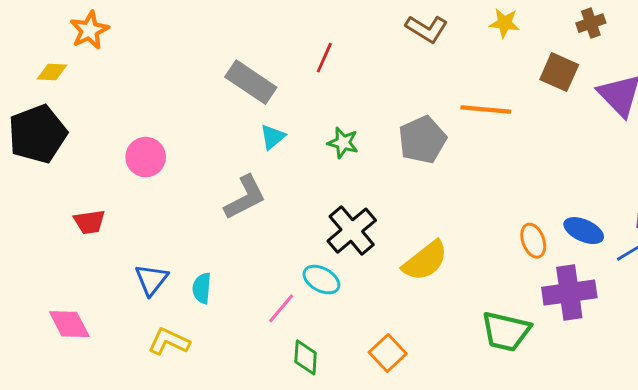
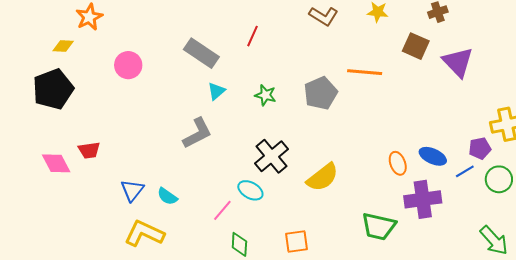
pink circle: (146, 157) -> (128, 65), moved
cyan semicircle: (202, 288) -> (167, 196), turned -60
pink diamond: (69, 324) -> (56, 163), moved
yellow L-shape: (169, 341) -> (144, 233), size x1.4
orange square: (388, 353) -> (297, 241), turned 35

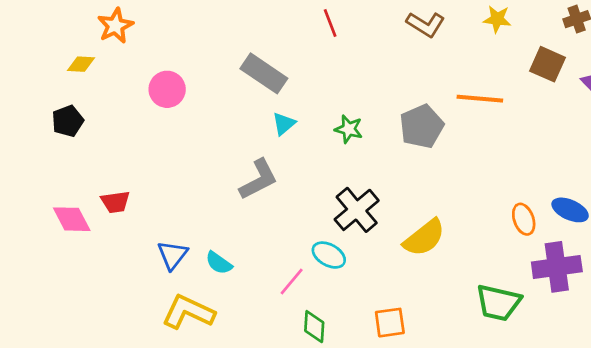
red line: (252, 36) -> (330, 23), moved, turned -45
black pentagon: (53, 89) -> (68, 121), size x0.6

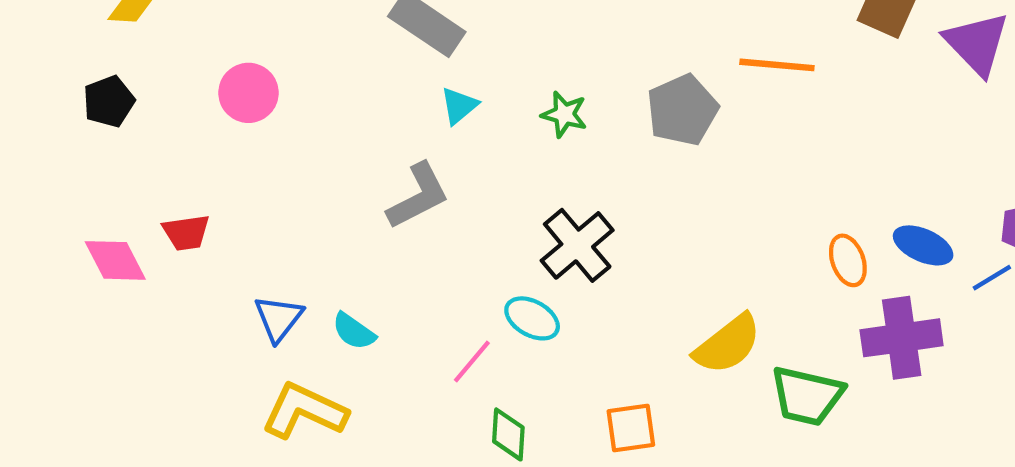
pink circle: (167, 89) -> (248, 93), moved
yellow semicircle: (424, 238) -> (728, 344), moved

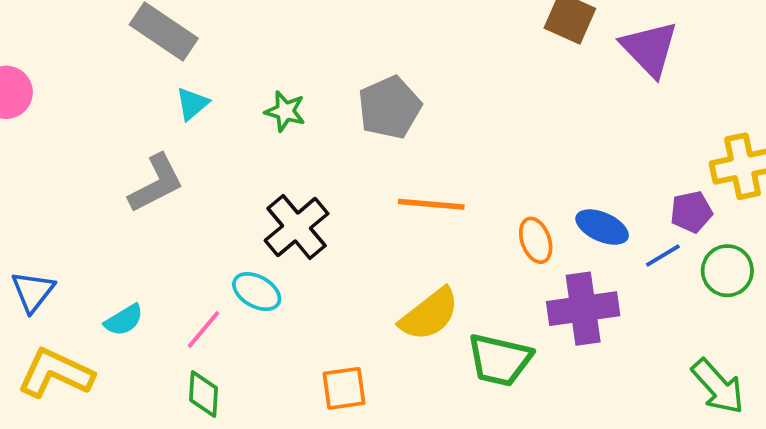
orange line: (777, 65) -> (431, 204), moved
cyan semicircle: (354, 331) -> (124, 320), moved, turned -66
green diamond: (508, 434) -> (204, 394), moved

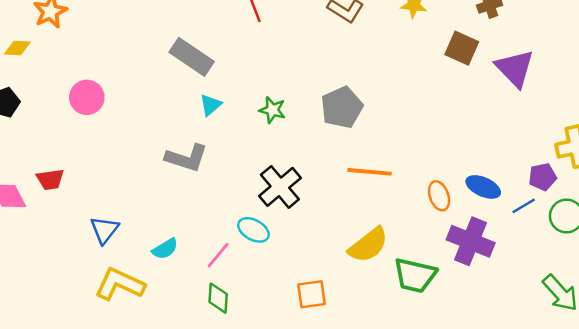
gray L-shape: (156, 183) -> (187, 158), turned 45
purple cross: (583, 309) -> (471, 241), turned 30

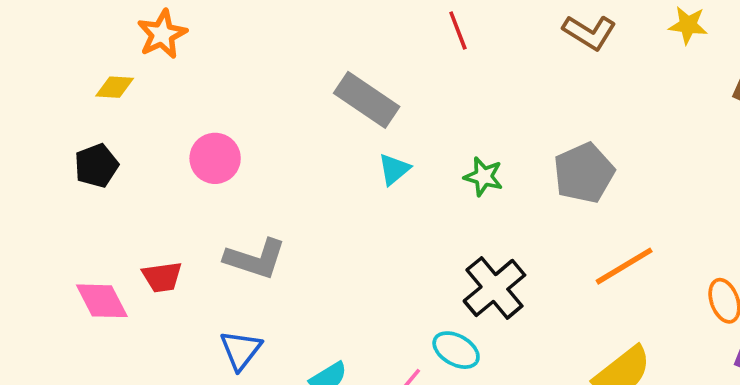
gray L-shape: (187, 158) -> (255, 259), moved
orange line: (370, 172) -> (624, 266), turned -36

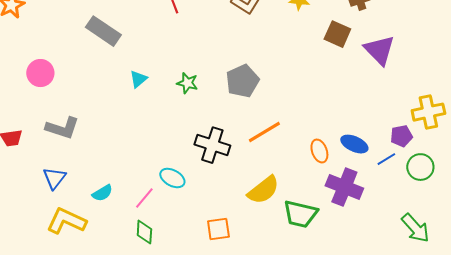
gray rectangle: (367, 100) -> (103, 31), moved
black cross: (494, 288) -> (212, 145), moved, turned -32

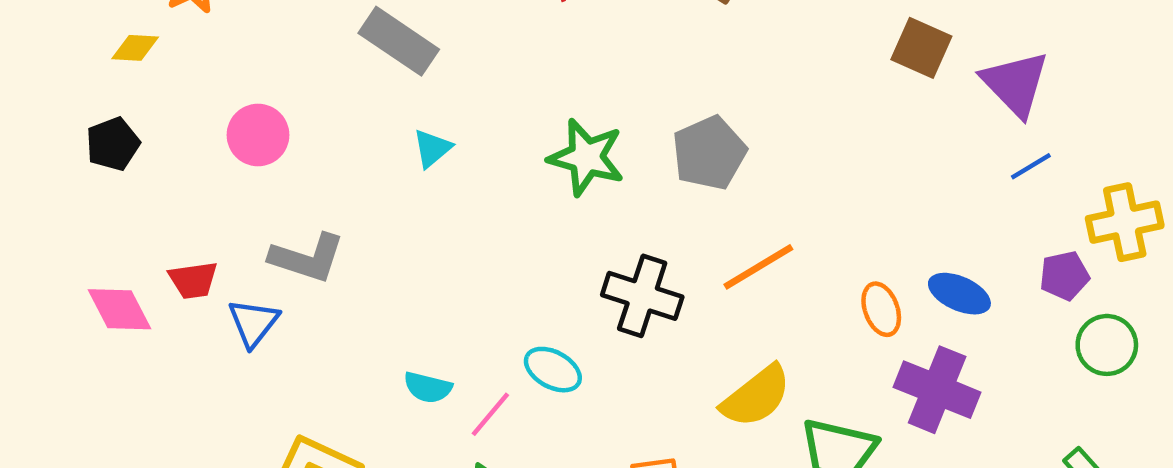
cyan triangle: (138, 79) -> (432, 148), moved
green star: (187, 83) -> (586, 157), size x1.6
blue line: (386, 159) -> (1031, 166), moved
blue triangle: (54, 178) -> (254, 323), moved
cyan semicircle: (102, 193) -> (428, 387), moved, turned 45

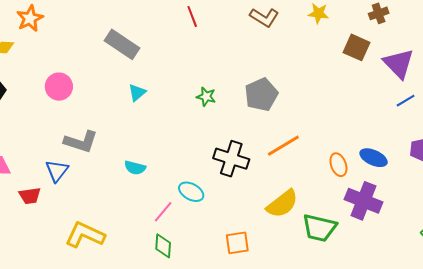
green star: (586, 157) -> (206, 97), size x0.6
red trapezoid: (193, 280) -> (30, 196), moved
cyan semicircle: (428, 387) -> (135, 168), moved

